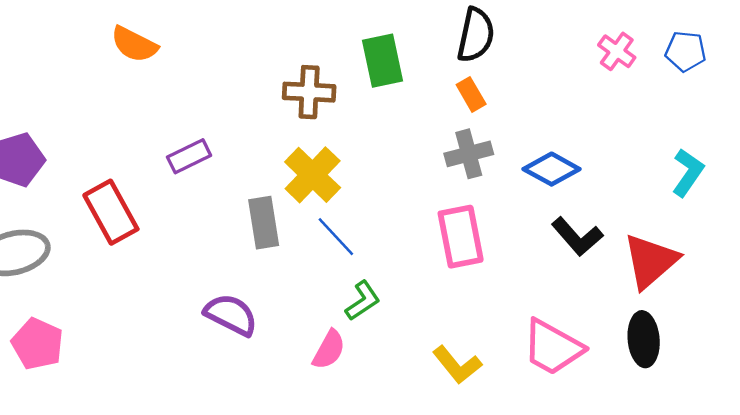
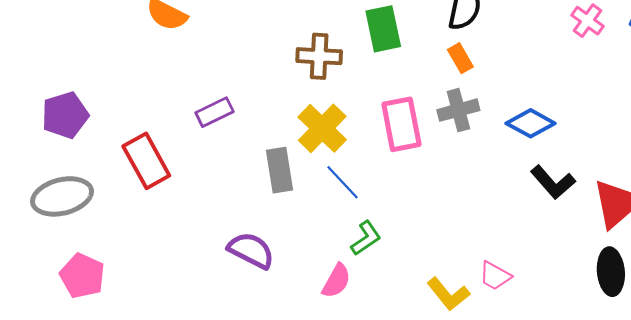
pink rectangle: (461, 237) -> (401, 124), moved
pink trapezoid: (553, 347) -> (495, 276), moved, size x0.6

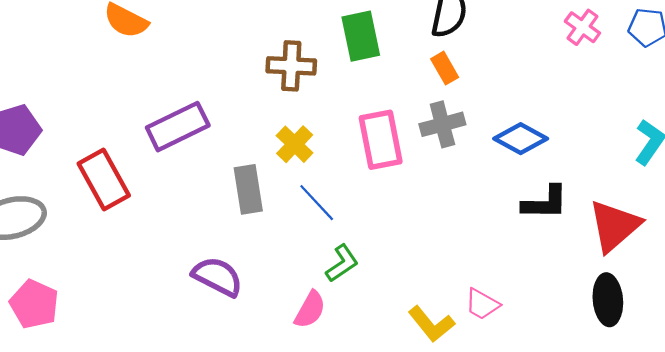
purple rectangle: (214, 112) -> (178, 127), size x1.5
yellow cross: (322, 128) -> (295, 144), size x0.7
black L-shape: (553, 182) -> (545, 203), turned -48

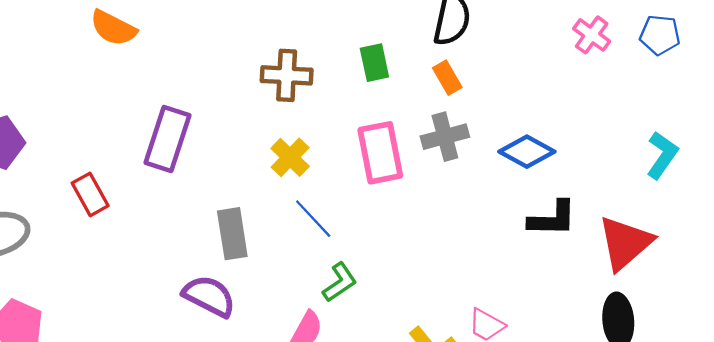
green rectangle: (361, 36) -> (374, 63), moved, size x0.7
purple rectangle: (178, 127) -> (168, 139), turned -46
red rectangle: (104, 179) -> (90, 194), size x0.7
gray rectangle: (248, 189) -> (232, 234), moved

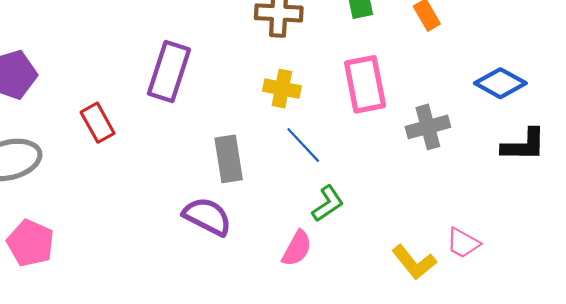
gray cross: (445, 137) -> (428, 127), moved
yellow cross: (290, 157) -> (282, 89), turned -33

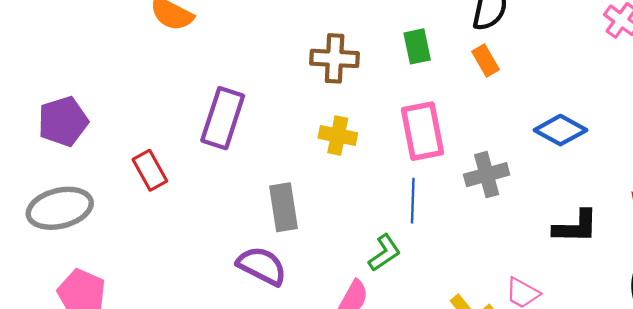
blue line: (303, 145) -> (413, 201), moved, turned 45
black L-shape: (524, 145) -> (576, 227), moved

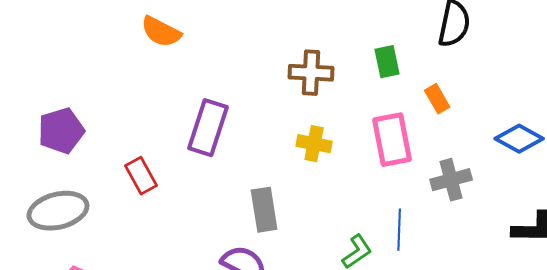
orange rectangle: (486, 61) -> (437, 99), moved
blue line: (413, 201) -> (399, 230), moved

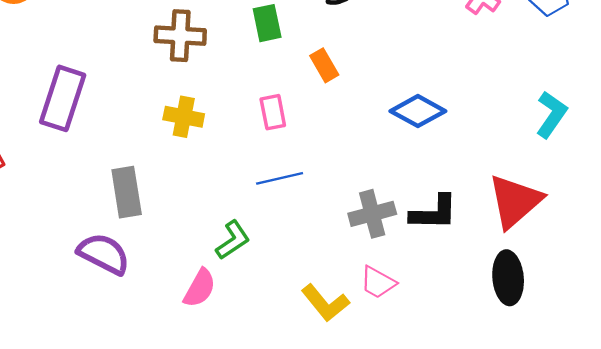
pink rectangle: (392, 140) -> (273, 112), size x0.6
gray cross: (451, 180) -> (372, 214), moved
blue line: (399, 230) -> (280, 178), moved, turned 75

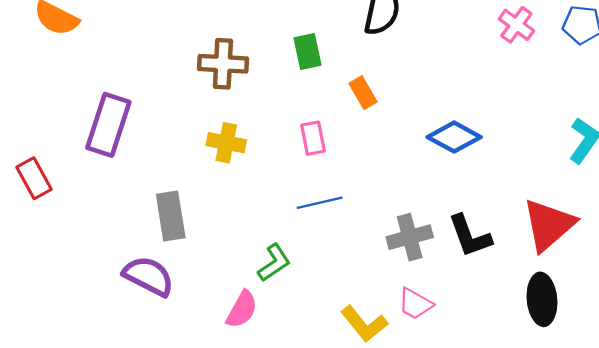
black L-shape: (434, 213) -> (470, 236), turned 69

